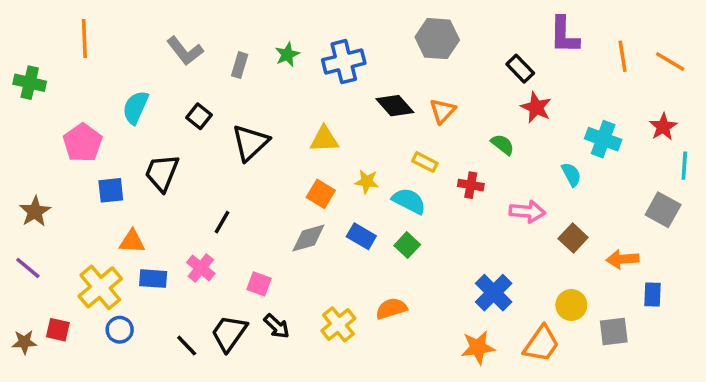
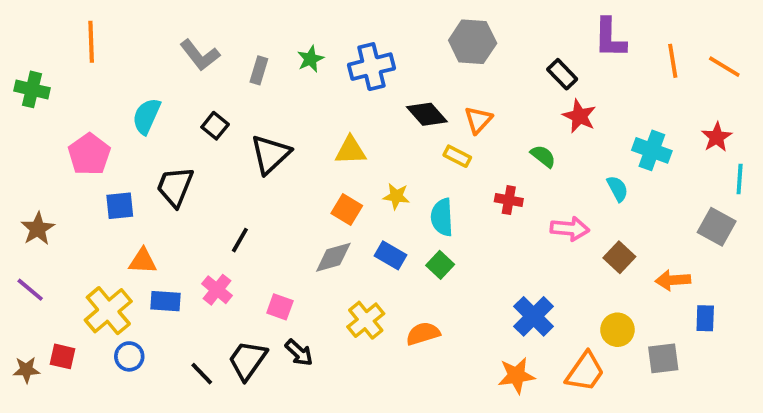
yellow rectangle: (425, 162) -> (457, 156), moved
cyan semicircle: (409, 201) -> (442, 217), turned -120
yellow cross: (338, 324) -> (366, 320), moved

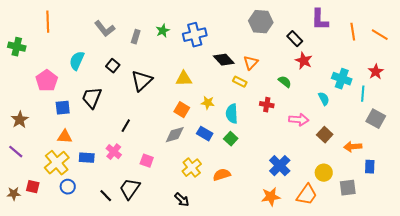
gray hexagon: (473, 42) -> (261, 22), moved
cyan line: (740, 179) -> (363, 94), moved
orange triangle: (143, 261) -> (65, 137), moved
black arrow: (299, 353) -> (182, 200), moved

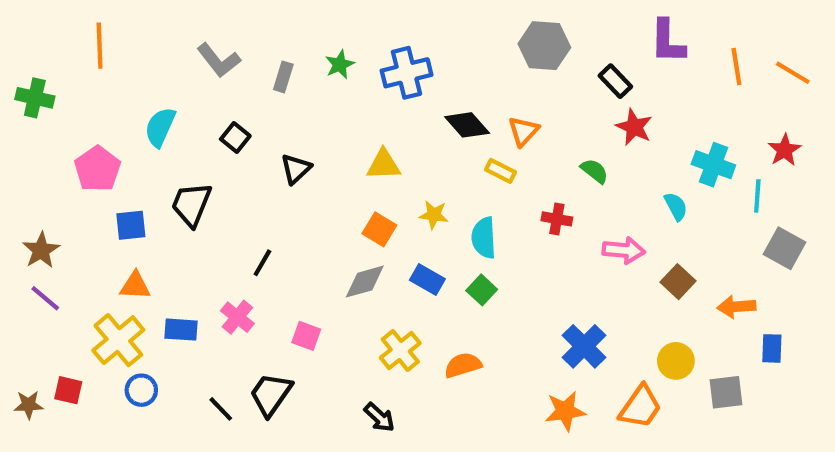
black triangle: (142, 81) -> (296, 169), size x0.7
purple line: (16, 152) -> (45, 298), moved

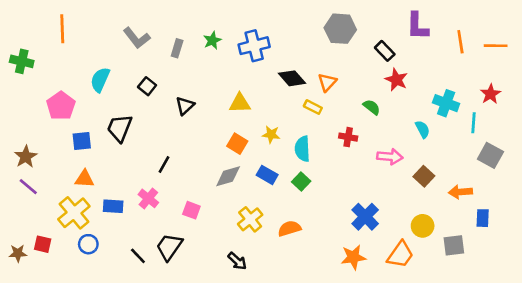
orange line: (793, 73) -> (496, 46), turned -30

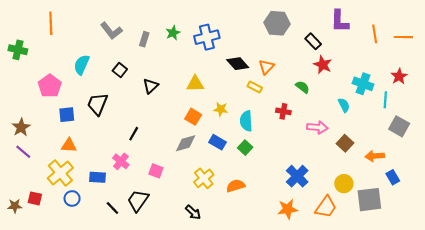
blue rectangle: (113, 206) -> (98, 177), moved
blue rectangle: (483, 218) -> (393, 177), turned -32
gray square: (454, 245) -> (369, 200), size x1.4

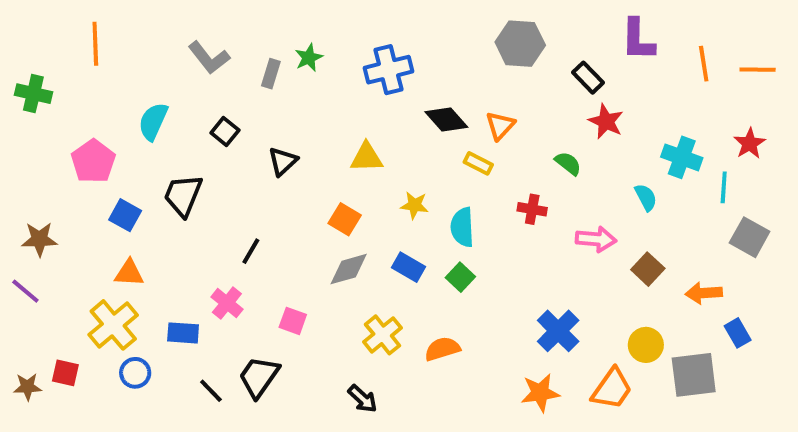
green star: (173, 33) -> (309, 58), moved
blue square: (67, 115) -> (125, 215), turned 35
orange square: (193, 117) -> (345, 219), moved
brown star: (21, 127) -> (39, 239), turned 30
purple line: (23, 152) -> (25, 291), moved

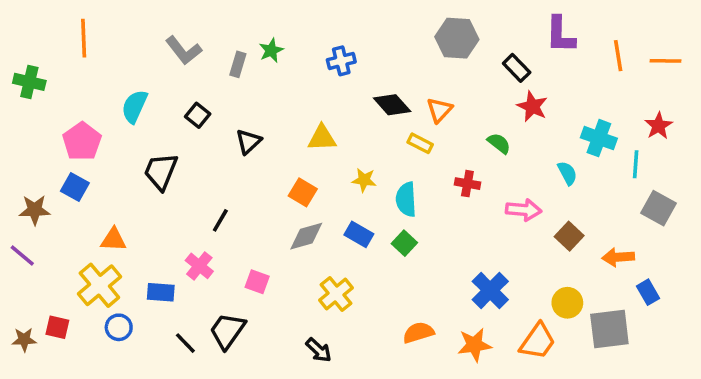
blue cross: (389, 70) -> (341, 61), size x0.7
blue square: (125, 215) -> (75, 187), moved
orange semicircle: (442, 349) -> (418, 333), moved

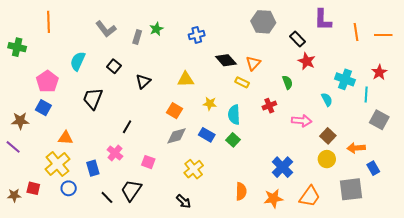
green semicircle: (499, 143) -> (287, 82), turned 32
red cross: (467, 184) -> (269, 106), turned -32
blue rectangle: (161, 292) -> (93, 168), turned 70
yellow circle: (567, 303) -> (327, 159), moved
orange semicircle: (418, 333) -> (241, 191), turned 108

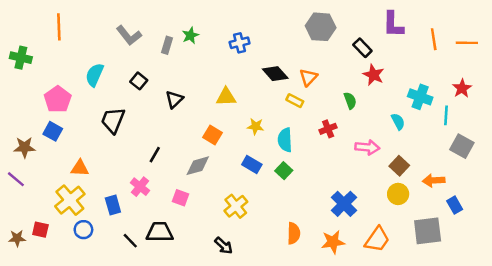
gray diamond: (177, 136) -> (198, 166), moved
black trapezoid: (131, 190) -> (160, 232), turned 55

